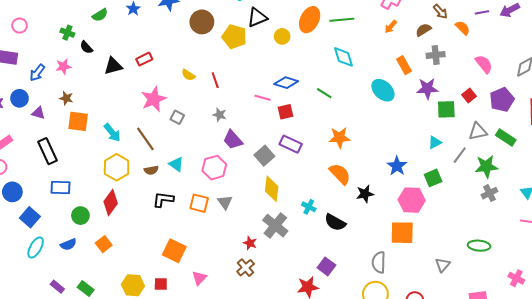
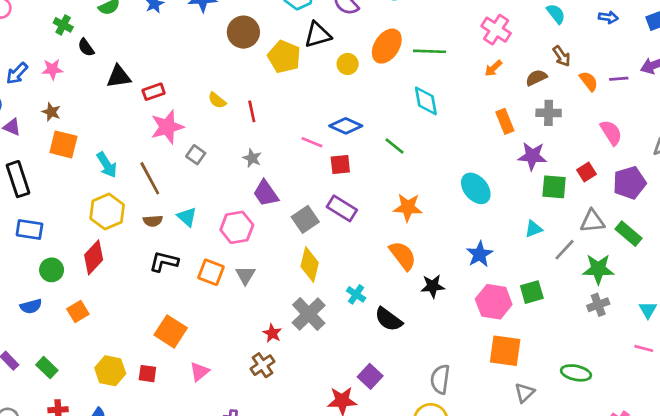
purple line: (482, 12) -> (619, 79), moved
red rectangle: (144, 59) -> (154, 92), moved
cyan ellipse: (383, 90) -> (476, 188), moved
green square: (433, 178) -> (532, 292), moved
orange square: (402, 233) -> (505, 351), moved

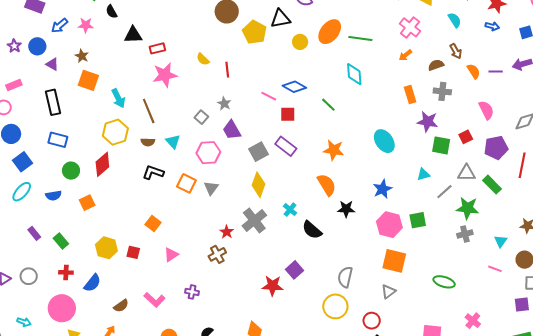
gray square: (196, 155) -> (201, 117), moved
orange square: (171, 331) -> (153, 223), size x0.7
gray triangle: (524, 393) -> (388, 292), moved

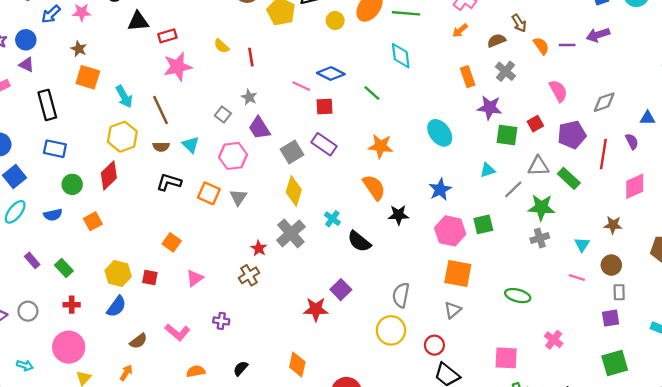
purple triangle: (52, 64) -> (27, 65), moved
gray cross: (442, 91) -> (505, 71), turned 36
blue semicircle: (92, 283) -> (116, 306), moved

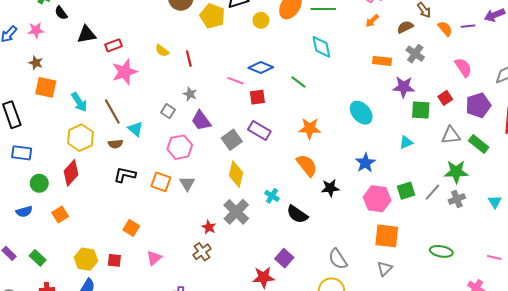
orange rectangle: (468, 77) -> (382, 61), turned -60
cyan triangle: (191, 145) -> (136, 129), moved
gray line: (513, 189) -> (432, 192), moved
pink line: (577, 278) -> (494, 258), moved
gray semicircle: (401, 295) -> (338, 259), turned -40

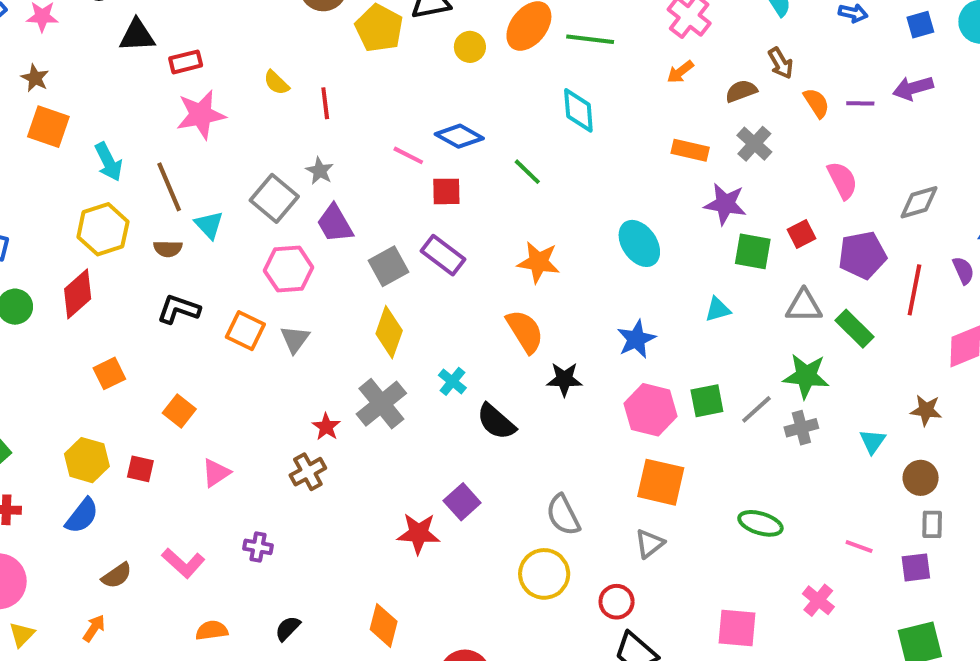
gray square: (168, 111) -> (274, 198), size x1.6
orange square: (60, 215) -> (109, 373), moved

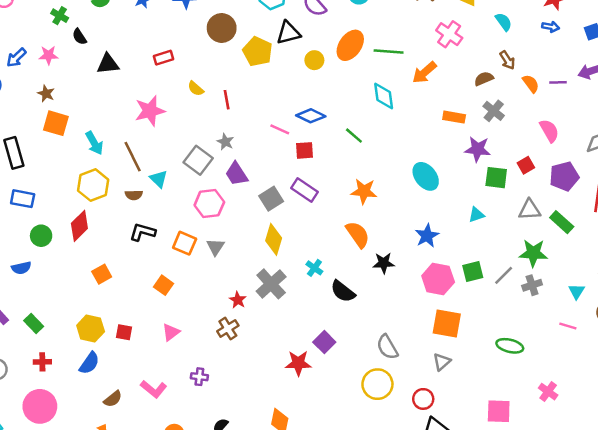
red rectangle: (186, 62) -> (164, 58), moved
orange arrow: (680, 72) -> (424, 73), moved, size x1.5
orange square: (179, 411) -> (164, 285), moved
pink line: (859, 547) -> (568, 326), moved

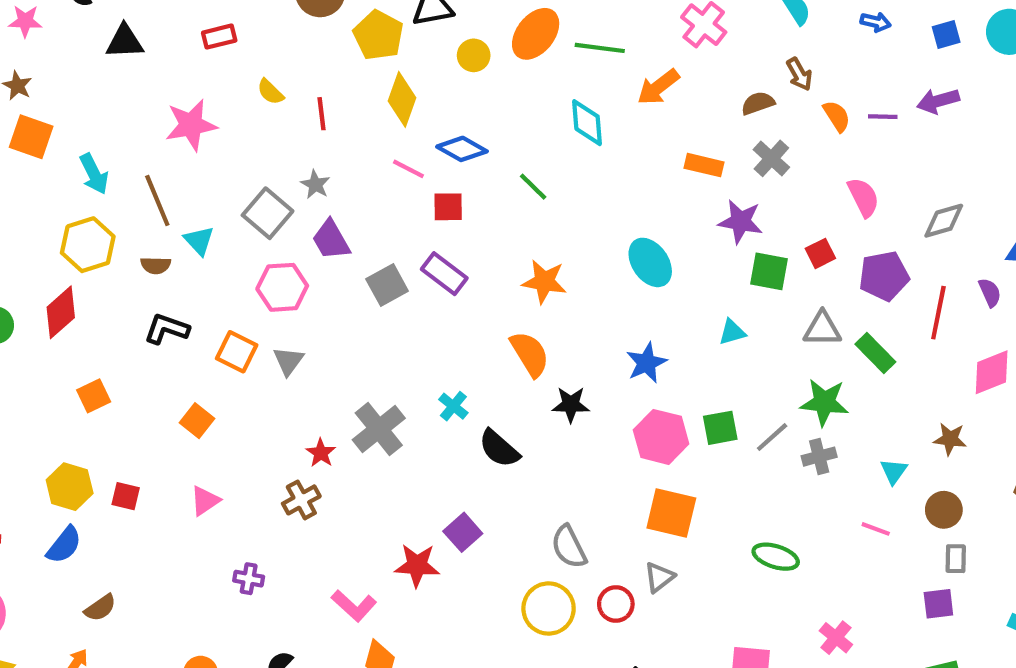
yellow diamond: (274, 239) -> (402, 99), moved
pink L-shape: (154, 389) -> (354, 606), moved
red circle: (423, 399) -> (616, 604), moved

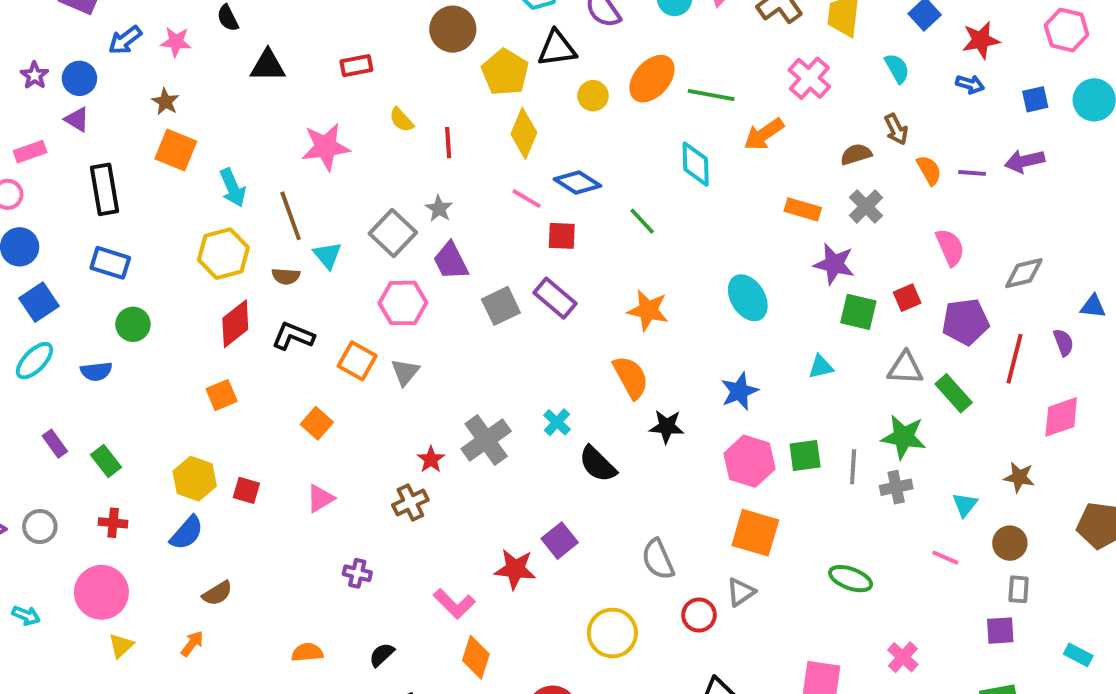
red diamond: (61, 312) -> (235, 324), moved
gray line: (772, 437) -> (853, 467), turned -48
yellow circle: (549, 608) -> (612, 633), moved

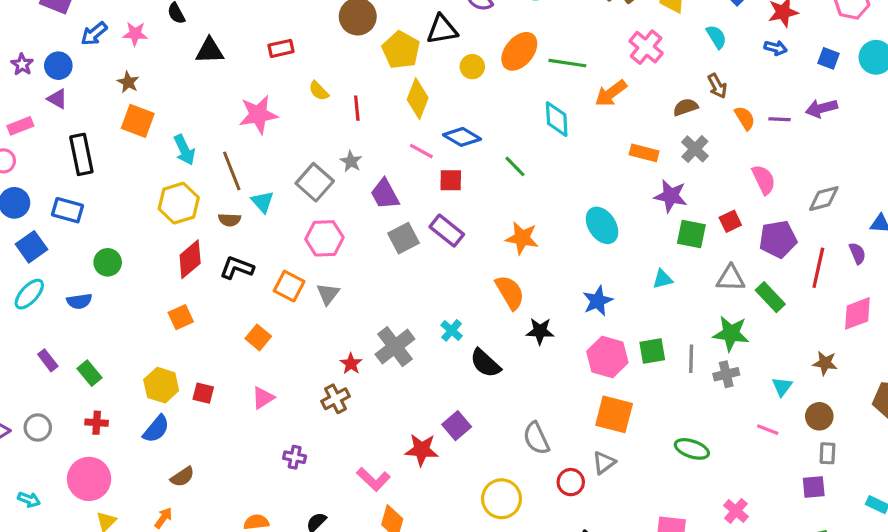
blue square: (1035, 99) -> (829, 58), turned 35
purple trapezoid: (451, 261) -> (385, 194), moved
blue rectangle: (110, 263) -> (68, 210), moved

